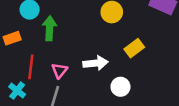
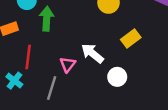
white arrow: (96, 63) -> (92, 53), turned -135
pink triangle: (59, 71) -> (68, 64), moved

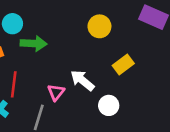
green arrow: (47, 19) -> (34, 43), turned 90

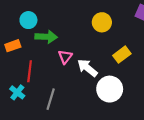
pink triangle: (56, 92) -> (65, 57), moved
white circle: (109, 105) -> (110, 89), size x1.5

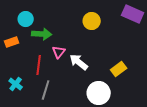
yellow rectangle: (122, 55) -> (119, 69), moved
red line: (30, 71) -> (39, 65), moved
white circle: (110, 89) -> (99, 93), moved

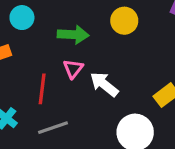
green arrow: (42, 34) -> (73, 35), moved
gray line: (46, 90) -> (53, 128), turned 54

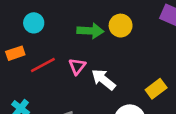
green arrow: (73, 35) -> (90, 31), moved
red line: (42, 89) -> (43, 65), moved, turned 55

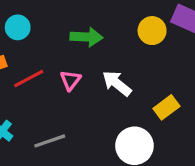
yellow circle: (121, 26) -> (152, 31), moved
white arrow: (103, 79) -> (117, 83), moved

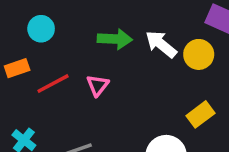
yellow circle: (152, 31) -> (199, 54), moved
white arrow: (117, 83) -> (161, 44), moved

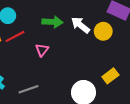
red line: (53, 84) -> (15, 36), moved
yellow rectangle: (200, 114) -> (110, 76), moved

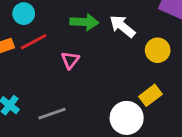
yellow circle: (103, 31) -> (158, 50), moved
yellow rectangle: (110, 76) -> (151, 95), moved

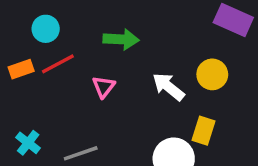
white arrow: (122, 26) -> (168, 87), moved
yellow rectangle: (151, 95) -> (204, 131), turned -35

